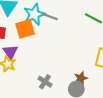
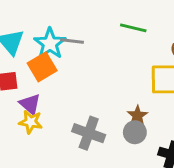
gray cross: (45, 82) -> (89, 133), size x1.5

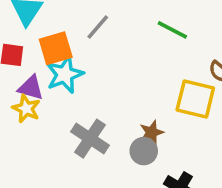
gray line: (72, 41) -> (98, 27), turned -70
cyan star: (50, 44) -> (65, 74), moved
purple triangle: (30, 104) -> (31, 88), turned -40

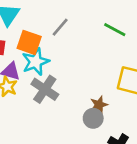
orange square: (56, 48) -> (29, 42), turned 35
gray cross: (90, 139) -> (45, 89), moved

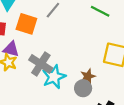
cyan star: (36, 62) -> (54, 77), moved

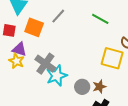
brown star: (88, 76) -> (99, 87), moved

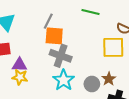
orange square: (34, 27) -> (54, 36), moved
gray cross: (45, 64) -> (61, 56), moved

